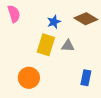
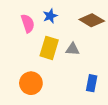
pink semicircle: (14, 14) -> (28, 23), moved
blue star: (54, 22) -> (50, 16), moved

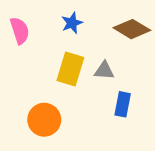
pink semicircle: (28, 23) -> (20, 31), moved
blue rectangle: (92, 83) -> (123, 104), moved

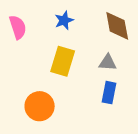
brown diamond: (132, 29) -> (117, 26), turned 48
gray triangle: (104, 71) -> (108, 63), moved

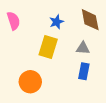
blue star: (64, 20) -> (57, 22), moved

